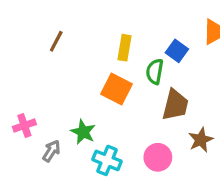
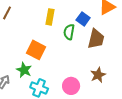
orange square: (117, 89) -> (36, 50), moved
brown trapezoid: (175, 105) -> (96, 39), moved

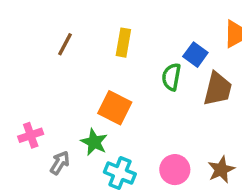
yellow rectangle: (50, 17) -> (123, 43), moved
brown star: (98, 75) -> (221, 170), moved

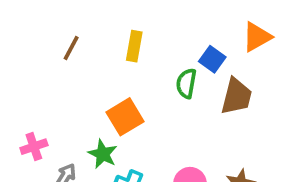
orange square: (115, 108) -> (125, 117), turned 32

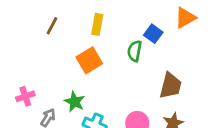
brown trapezoid: (236, 96) -> (171, 86), moved
orange square: (125, 117) -> (89, 60), moved

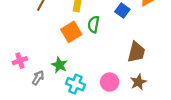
green semicircle: (135, 51) -> (94, 24), moved

